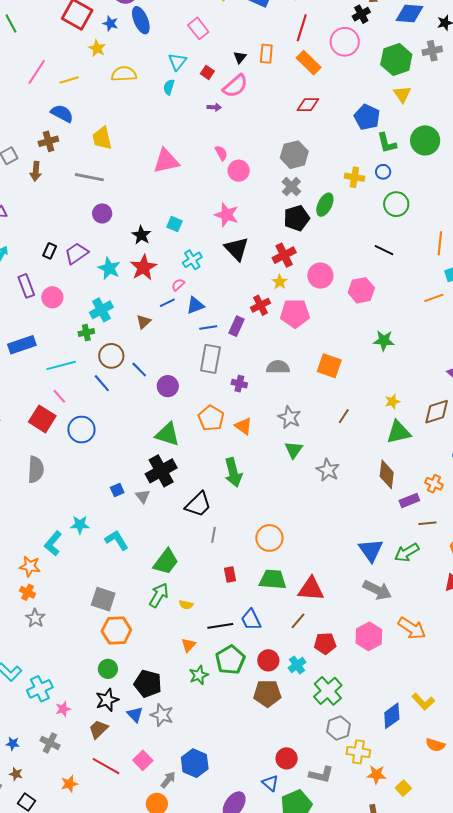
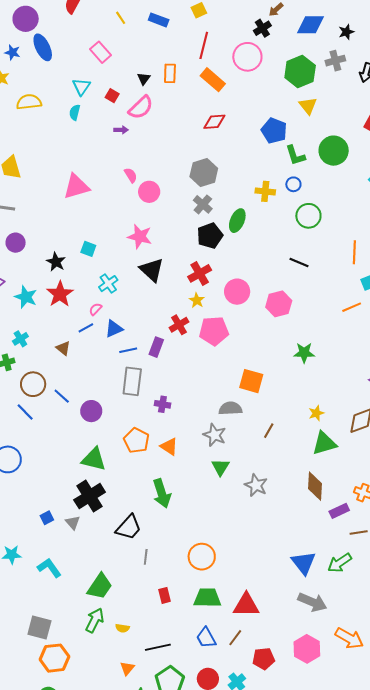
cyan cross: (101, 310) -> (20, 339), size x0.7
brown triangle: (144, 322) -> (63, 348), turned -35
gray semicircle: (278, 367) -> (230, 408), moved
blue trapezoid: (251, 620) -> (206, 638), moved

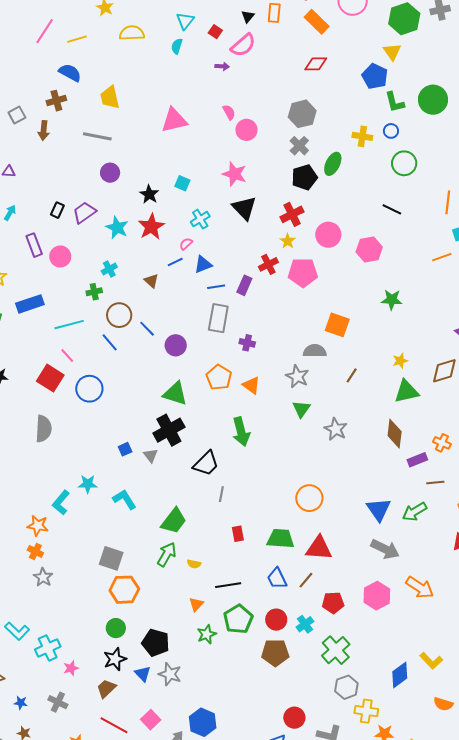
yellow triangle: (308, 106) -> (392, 52), moved
orange circle: (202, 557) -> (309, 498), moved

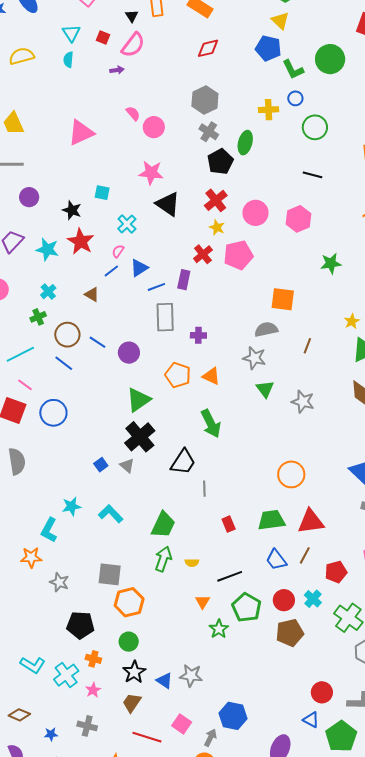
green triangle: (175, 393) -> (139, 400), turned -40
orange cross: (35, 551) -> (93, 659), moved
gray star: (43, 577) -> (59, 582), moved
black pentagon: (156, 643) -> (80, 625), moved

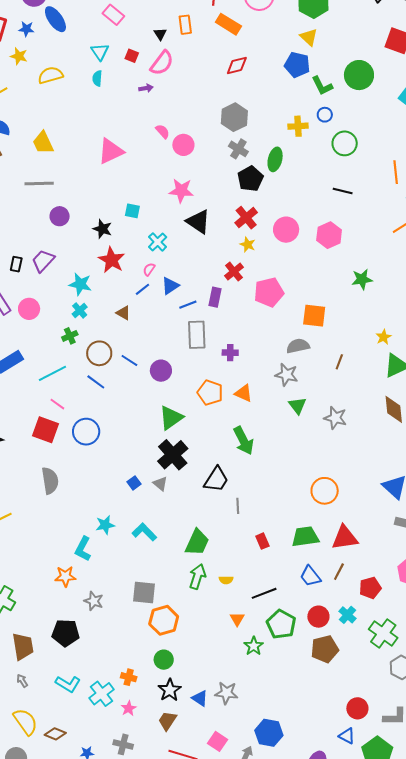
cyan star: (47, 249) -> (80, 284), moved
pink pentagon: (238, 255) -> (269, 292), moved
black pentagon: (80, 625) -> (65, 633), moved

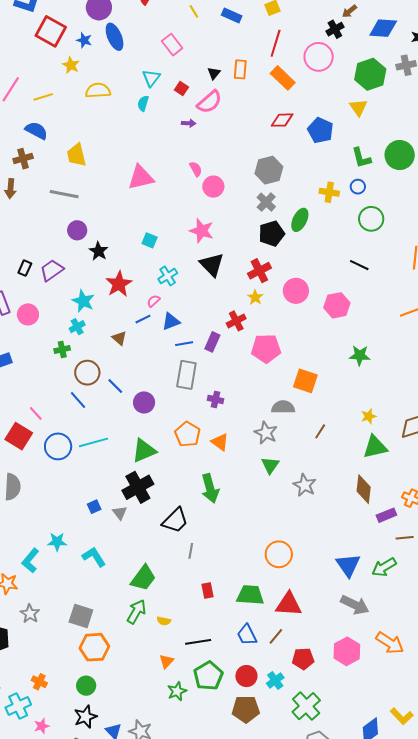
blue pentagon: (297, 65) -> (320, 130), moved
black star: (102, 229) -> (99, 251), moved
cyan line: (52, 373) -> (93, 442), moved
orange cross: (129, 677) -> (39, 682), moved

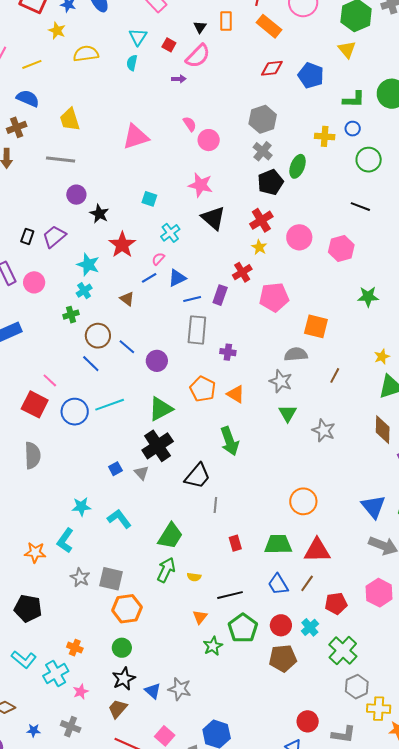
green L-shape: (361, 158) -> (354, 100), turned -70
cyan L-shape: (30, 561) -> (65, 541), moved
gray star: (30, 614) -> (80, 578), moved

